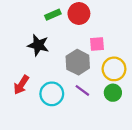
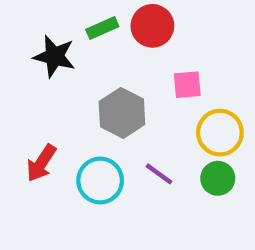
black star: (38, 45) -> (54, 56), moved
gray hexagon: (78, 62) -> (122, 113), moved

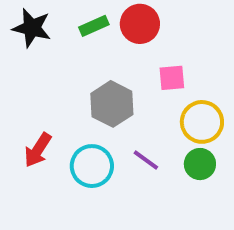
black star: (54, 56) -> (32, 28), moved

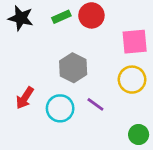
pink square: (172, 78) -> (135, 42), moved, size x1.5
green circle: (200, 164) -> (139, 134), moved

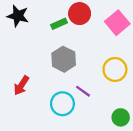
green rectangle: (61, 17) -> (59, 24), moved
pink square: (135, 42) -> (117, 23), moved, turned -35
cyan circle: (60, 108) -> (62, 104), moved

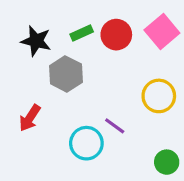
red circle: (80, 14) -> (116, 35), moved
black star: (18, 16) -> (36, 41), moved
gray hexagon: (64, 59) -> (66, 74), moved

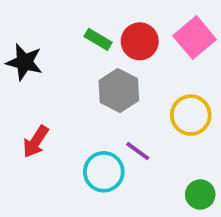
green rectangle: (82, 33) -> (98, 39), turned 55
black star: (36, 41) -> (24, 62), moved
gray hexagon: (66, 74) -> (119, 90), moved

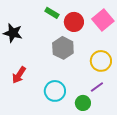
green rectangle: (98, 39) -> (52, 13), moved
purple line: (138, 151) -> (97, 87), moved, turned -72
green circle: (200, 195) -> (83, 103), moved

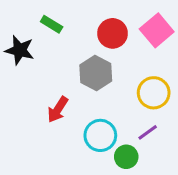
green rectangle: (52, 13) -> (52, 24), moved
red arrow: (19, 75) -> (58, 110), moved
cyan circle: (55, 91) -> (100, 135), moved

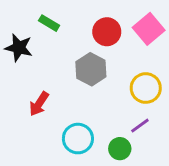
red arrow: (58, 110) -> (39, 104), moved
cyan circle: (100, 135) -> (78, 139), moved

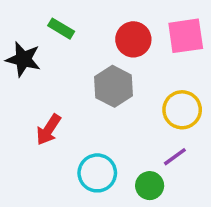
pink square: (149, 29) -> (186, 36), turned 32

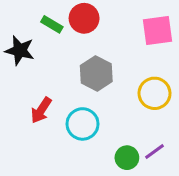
red circle: (133, 39) -> (84, 18), moved
purple line: (175, 157) -> (154, 152), moved
cyan circle: (97, 173) -> (83, 124), moved

